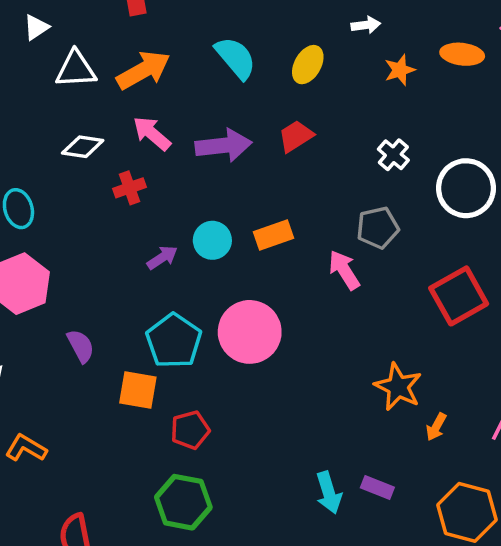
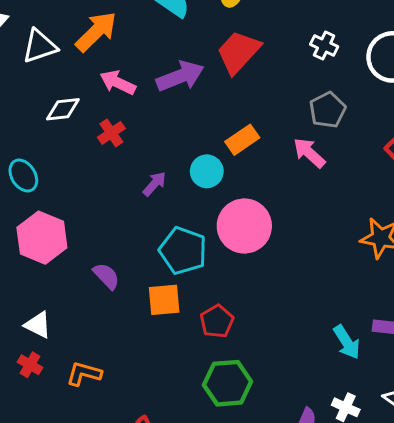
red trapezoid: (296, 136) -> (238, 52), size x1.5
cyan circle: (212, 240) -> (207, 171), moved

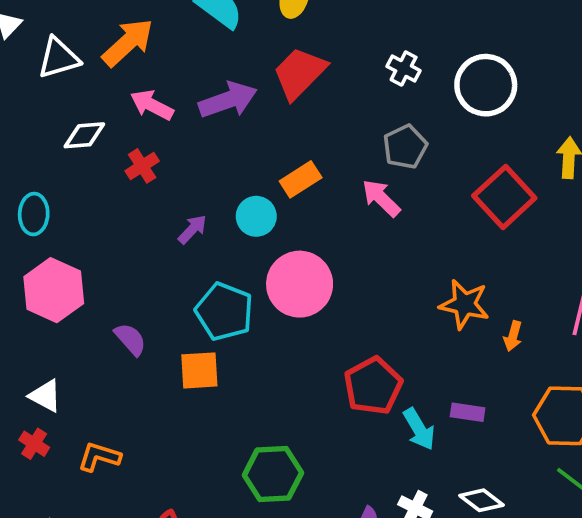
cyan ellipse: (23, 176) -> (34, 214), turned 32
red pentagon: (217, 321) -> (373, 386), moved, size x1.4

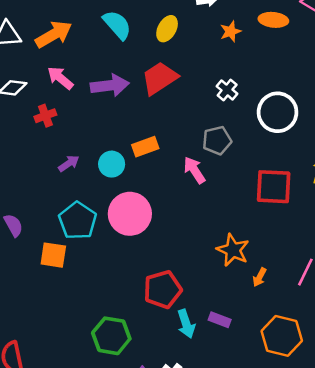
red square: (504, 197) -> (274, 187), turned 33
green hexagon: (273, 474) -> (111, 336), moved

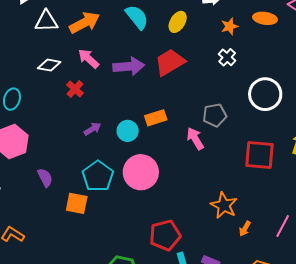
white cross: (227, 90) -> (227, 57), moved
red cross: (45, 116) -> (75, 89), turned -30

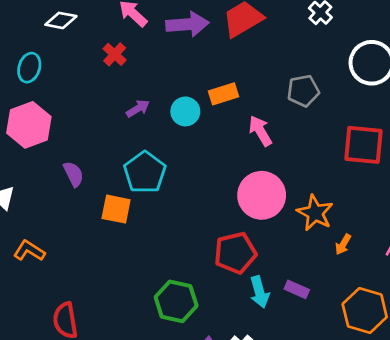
white diamond: (49, 65) -> (61, 20), moved
pink arrow: (195, 139) -> (260, 131), moved
pink circle: (141, 172) -> (262, 195), moved

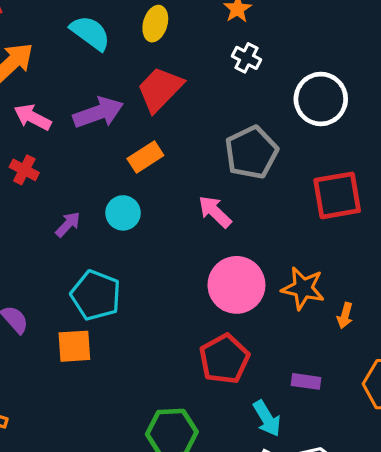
gray pentagon: (303, 91) -> (251, 152), size x1.4
orange rectangle: (223, 94) -> (145, 157), moved
cyan arrow: (259, 292) -> (267, 418), moved

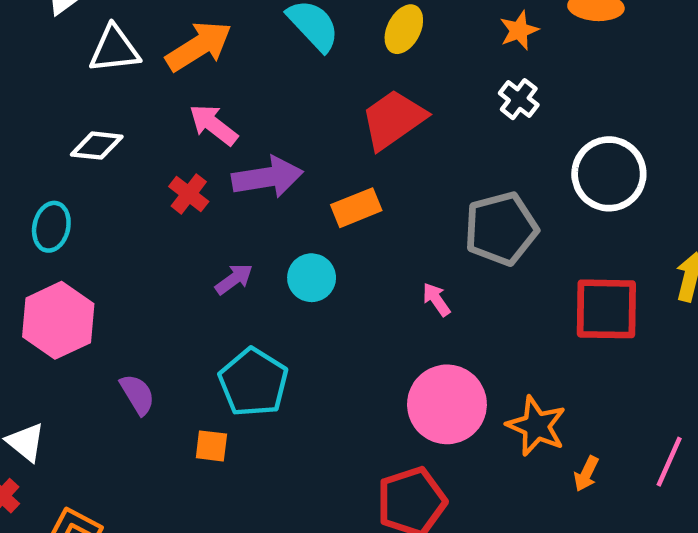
purple arrow: (98, 113) -> (267, 177), moved
pink arrow: (215, 212) -> (436, 300), size x0.7
orange square: (74, 346) -> (211, 446), size x0.7

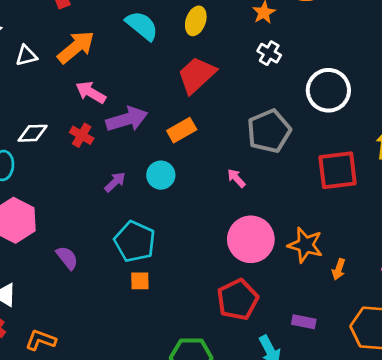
white triangle: (114, 49) -> (26, 56), size x0.7
white diamond: (97, 146) -> (33, 133), moved
orange square: (211, 446) -> (140, 281), moved

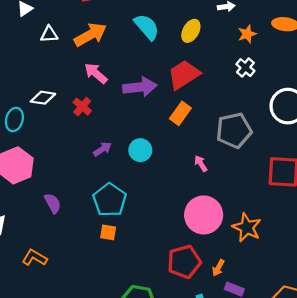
purple arrow: (127, 119) -> (140, 87), moved
orange rectangle: (182, 130) -> (180, 113), moved, turned -35
orange arrow: (339, 269) -> (218, 268), moved
orange L-shape: (41, 340) -> (35, 258), moved

